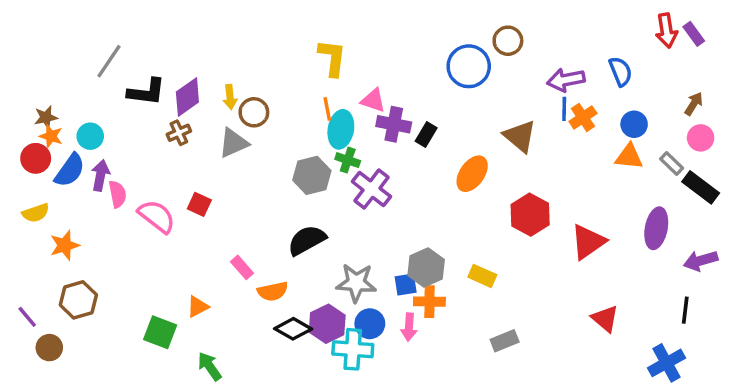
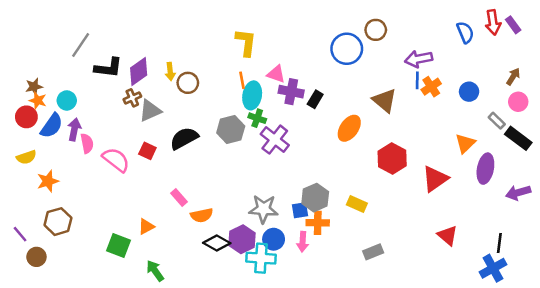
blue semicircle: (620, 71) -> (465, 32), moved
gray triangle: (233, 143) -> (150, 111), moved
orange triangle: (629, 157) -> (465, 143), moved, turned -50
black semicircle: (307, 240) -> (184, 138), moved
black line: (685, 310) -> (499, 243), moved

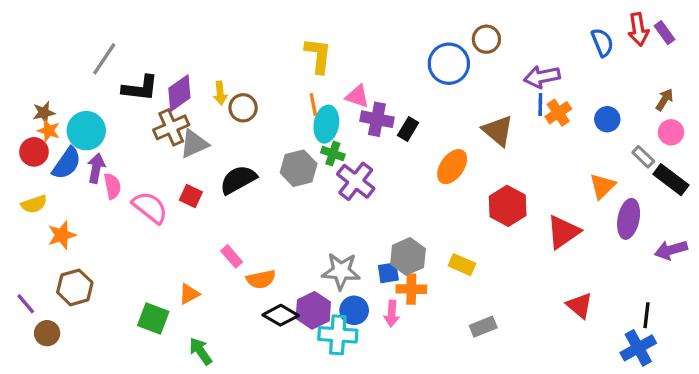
brown cross: (132, 98) -> (171, 127), size x1.5
cyan circle: (67, 100) -> (86, 131), size x1.5

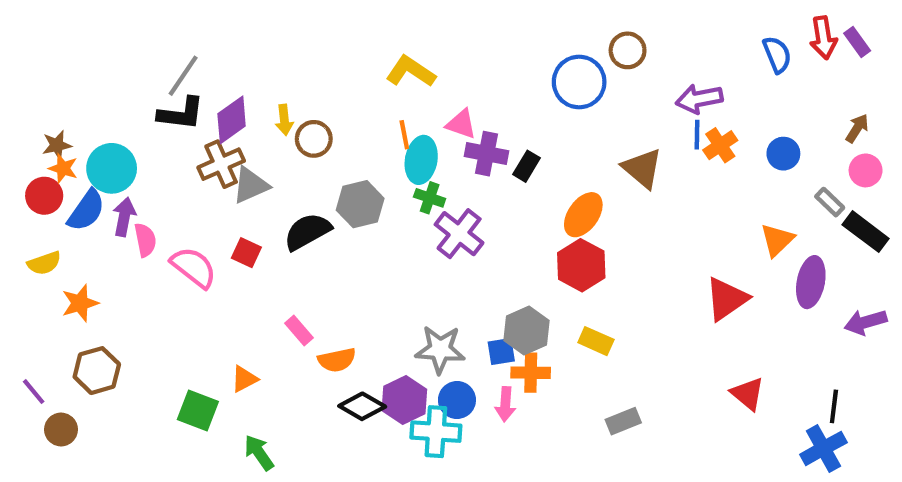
yellow L-shape: (318, 56) -> (411, 71), turned -63
gray line: (104, 59) -> (183, 76), moved
gray hexagon: (299, 168) -> (360, 204), moved
red hexagon: (508, 206) -> (581, 265), moved

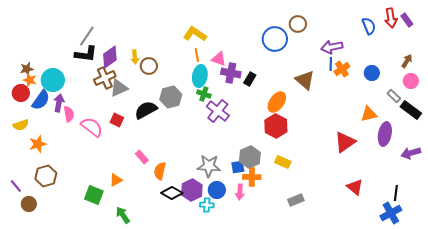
orange line: (404, 135) -> (197, 55), moved
orange triangle: (777, 240) -> (369, 114), turned 30
orange semicircle: (337, 360) -> (160, 171), turned 114
cyan cross: (436, 432) -> (207, 205), size x0.6

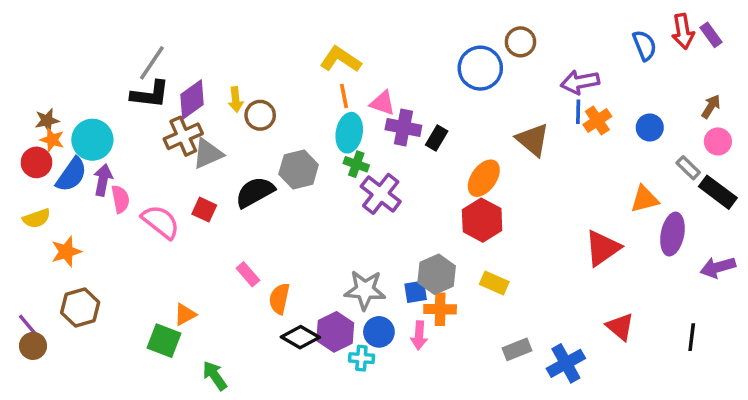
orange triangle: (116, 180) -> (185, 314), moved
brown circle: (29, 204) -> (33, 346), moved
blue cross: (391, 213) -> (566, 363), moved

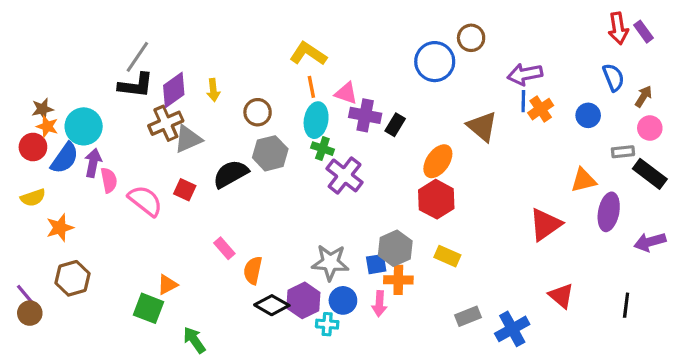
blue semicircle: (645, 45) -> (613, 77), moved
brown circle: (260, 115) -> (258, 112), moved
gray rectangle: (688, 168) -> (623, 152), turned -50

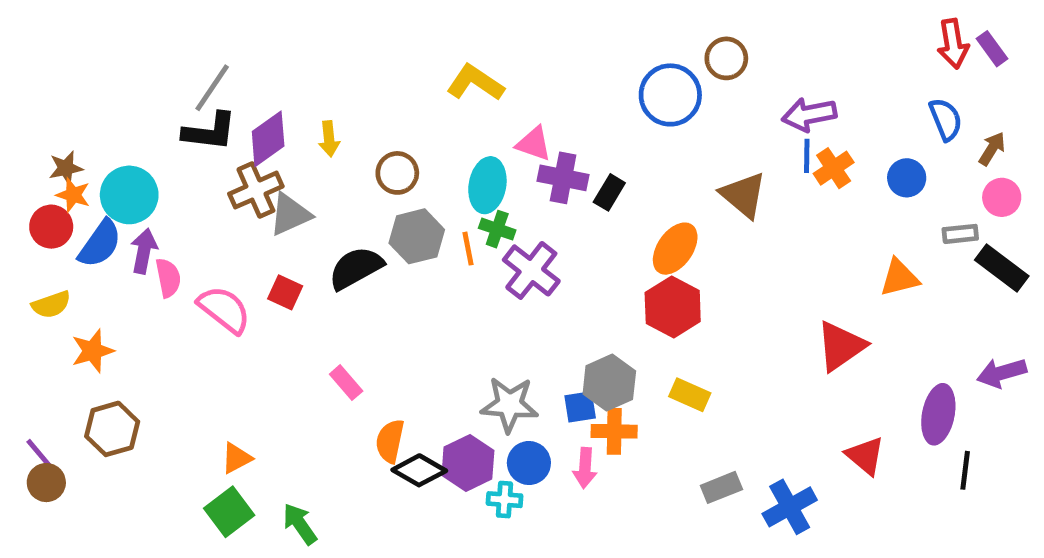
orange line: (311, 87) -> (468, 249), moved
purple ellipse: (609, 212) -> (938, 414), moved
orange semicircle: (253, 270) -> (390, 441), moved
orange triangle: (167, 285) -> (236, 458), moved
green square: (148, 308) -> (229, 512), moved, turned 32

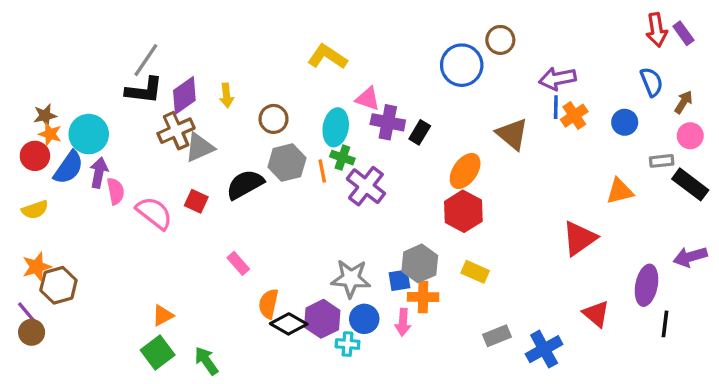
orange star: (93, 351) -> (37, 267), moved
brown hexagon: (112, 429) -> (58, 285), moved

